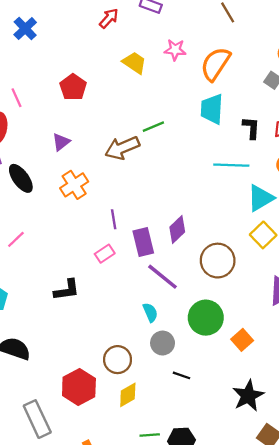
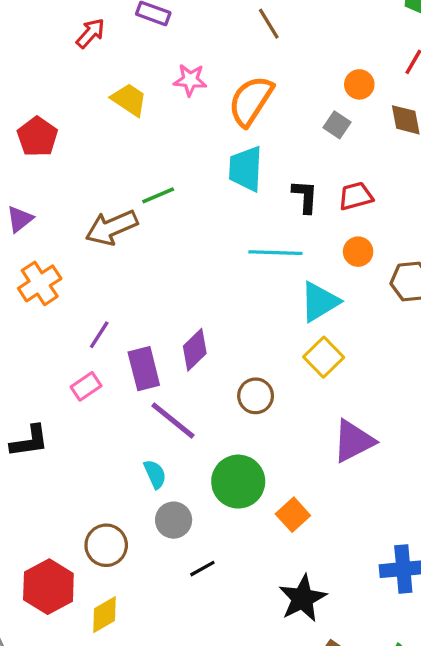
purple line: (114, 219) -> (99, 335), turned 42
brown circle: (218, 261) -> (256, 396), size x0.7
black line: (182, 375) -> (202, 569), turned -48
yellow diamond: (128, 395) -> (105, 615), moved

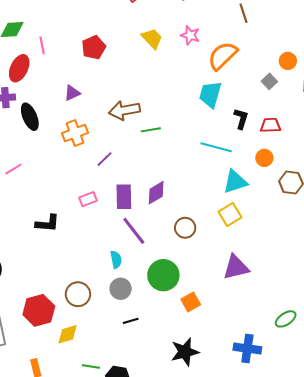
green line: (158, 195) -> (151, 130), moved
purple line: (99, 335) -> (104, 159), moved

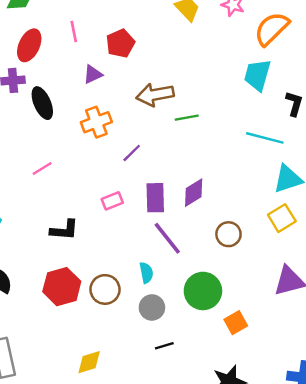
pink line: (42, 45) -> (74, 31), moved
red pentagon: (94, 47) -> (120, 43), moved
pink line: (13, 169) -> (42, 168), moved
brown circle: (78, 294) -> (105, 289), moved
red hexagon: (39, 310) -> (62, 287), moved

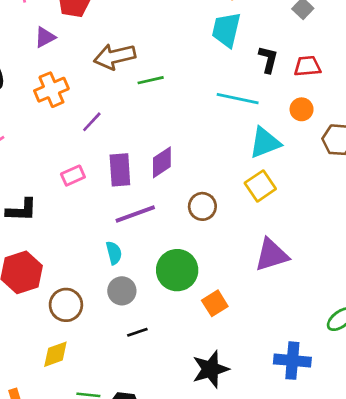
purple line: (167, 238) -> (135, 214), turned -69
brown circle: (105, 289) -> (66, 305), moved

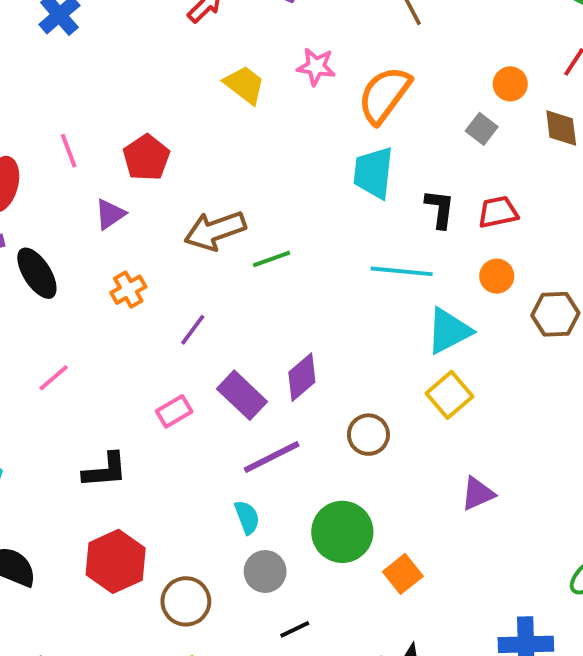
orange cross: (51, 90) -> (128, 290), size x0.7
purple rectangle: (120, 170) -> (242, 395), turned -36
purple triangle: (272, 255) -> (478, 494), size x0.7

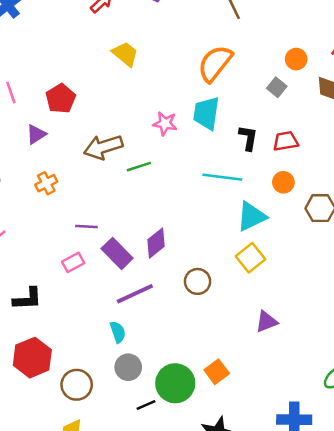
pink star: (316, 67) -> (165, 123), moved
purple line: (193, 330) -> (86, 227), moved, turned 55
green circle: (342, 532) -> (175, 383), moved

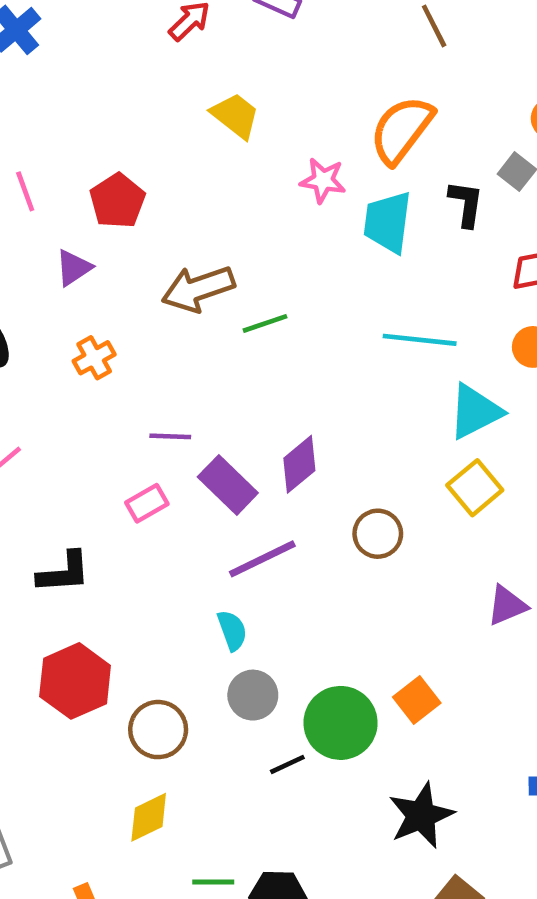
pink star: (165, 123) -> (323, 180), moved
black L-shape: (248, 138) -> (466, 204), moved

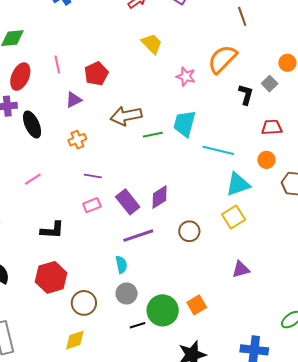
cyan trapezoid: (388, 222) -> (185, 124), moved
purple line: (170, 436) -> (93, 176), moved

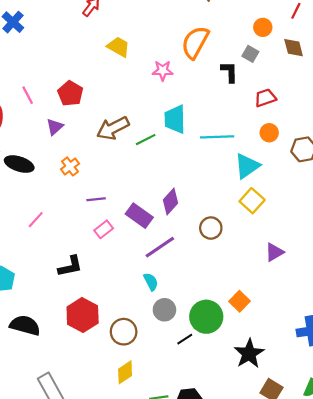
black ellipse: (32, 125) -> (19, 164), turned -32

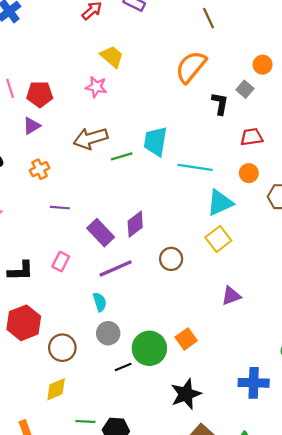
pink star: (163, 71) -> (96, 87), moved
red pentagon: (70, 93) -> (40, 94), moved, turned 30
pink rectangle: (104, 229) -> (61, 262), moved, turned -36

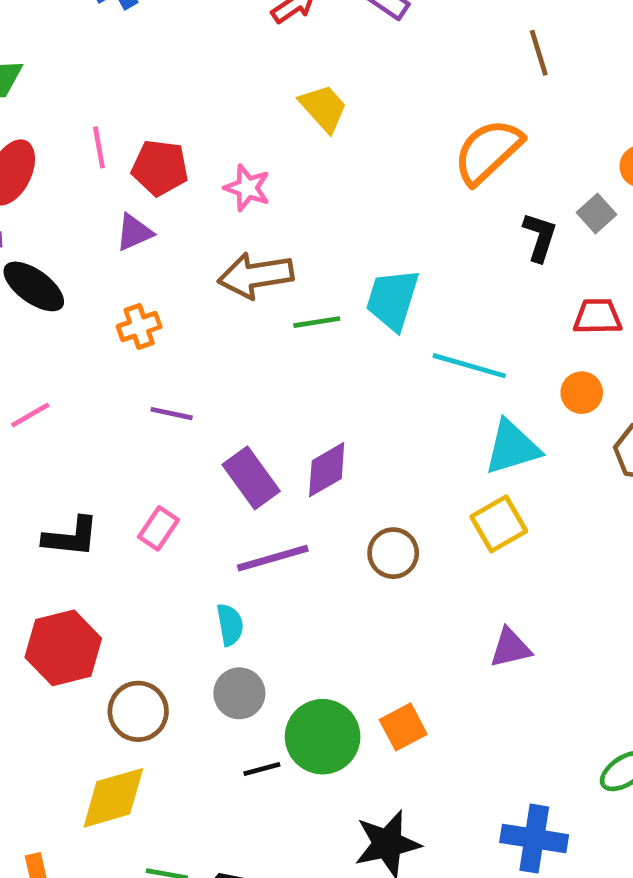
pink star: (96, 87) -> (247, 188), moved
yellow diamond: (56, 389) -> (113, 798), size x1.4

